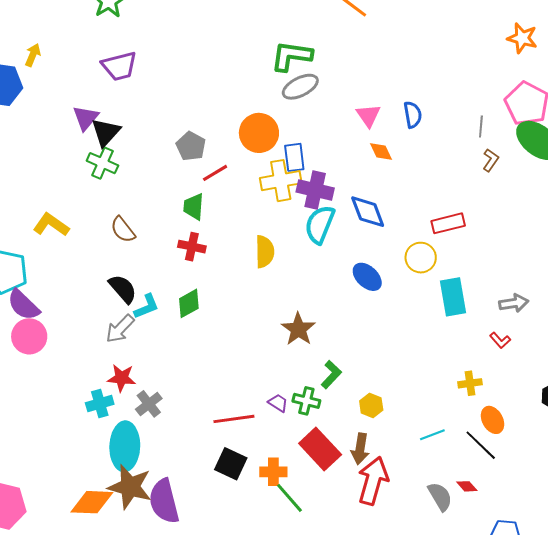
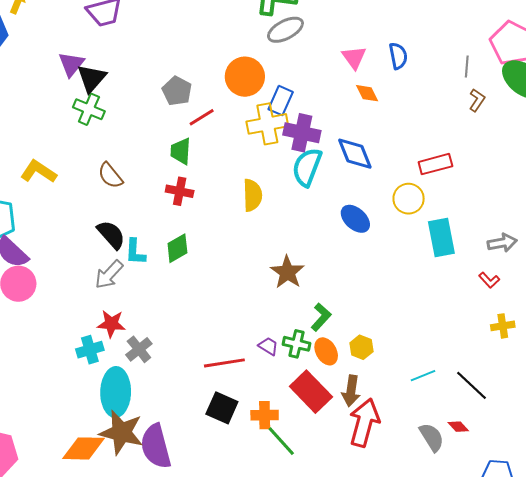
blue rectangle: (294, 157) -> (281, 101), turned 32
cyan L-shape: (147, 307) -> (135, 252), turned 116
yellow cross: (470, 383) -> (503, 326), moved
orange ellipse: (493, 420) -> (326, 351), moved

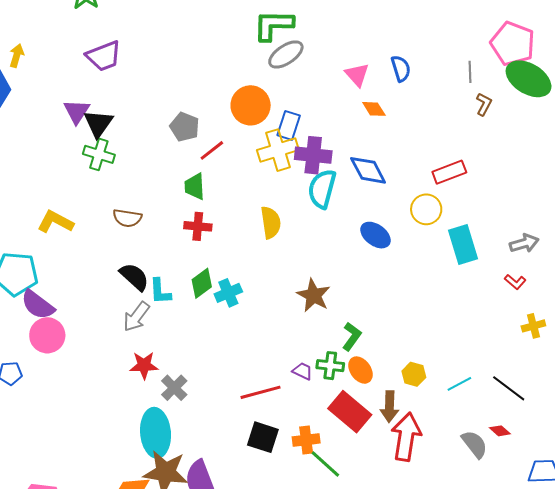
brown semicircle: (110, 175) -> (127, 218), turned -36
yellow hexagon: (361, 347) -> (414, 374), moved
cyan cross: (90, 350) -> (228, 293), moved

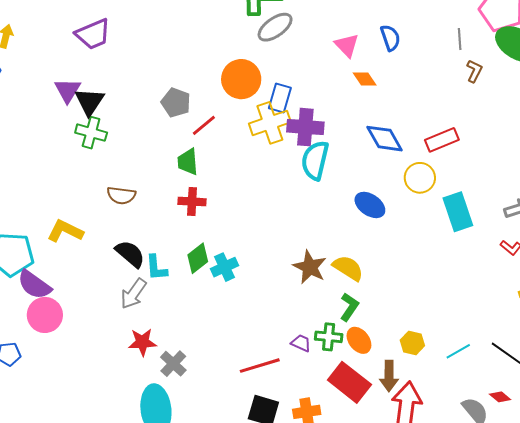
blue diamond: (368, 170) -> (385, 139), moved
yellow L-shape: (55, 222) -> (65, 231), moved
yellow semicircle: (271, 223) -> (348, 268), moved, turned -48

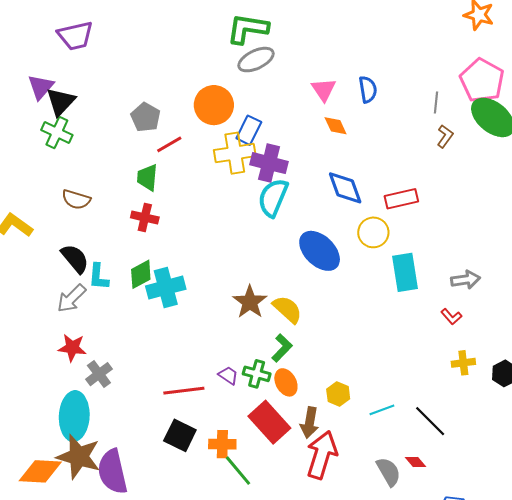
blue ellipse: (370, 205) -> (320, 251), size x1.4
cyan cross: (225, 267) -> (166, 288), size x1.4

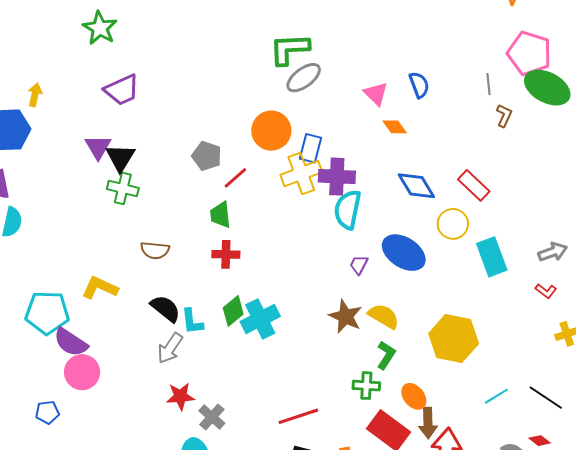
red rectangle: (401, 199) -> (474, 185), turned 68
purple trapezoid: (228, 375) -> (359, 265), moved, turned -85
orange ellipse: (286, 382) -> (414, 396), moved
yellow hexagon: (338, 394) -> (454, 339), moved, size x2.0

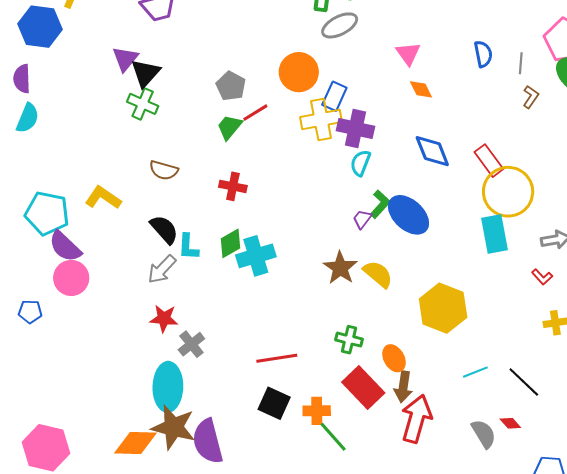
blue semicircle: (419, 85) -> (483, 54), moved
cyan semicircle: (348, 210) -> (361, 163), size x0.7
green trapezoid: (220, 215) -> (229, 127), moved, turned 36
yellow circle: (453, 224) -> (508, 192), moved, size x1.6
green L-shape: (386, 355) -> (380, 204), moved

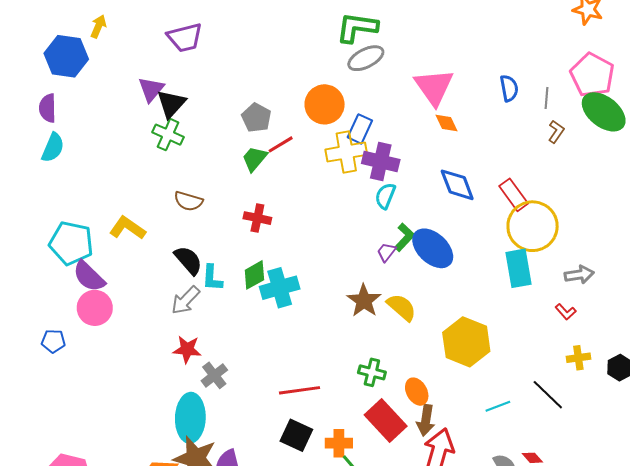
pink triangle: (408, 54) -> (434, 87), size x1.6
black line: (524, 382) -> (548, 395), moved

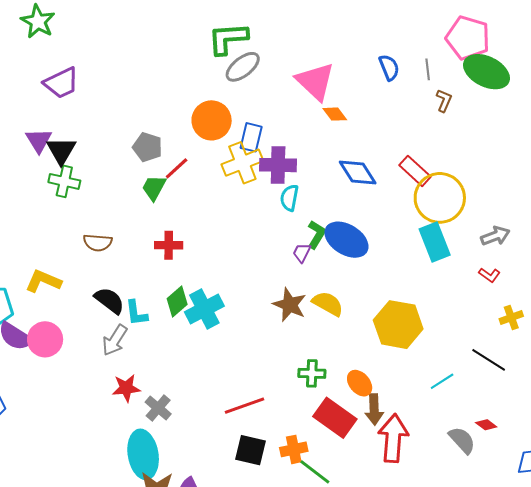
pink circle: (95, 308) -> (45, 339), moved

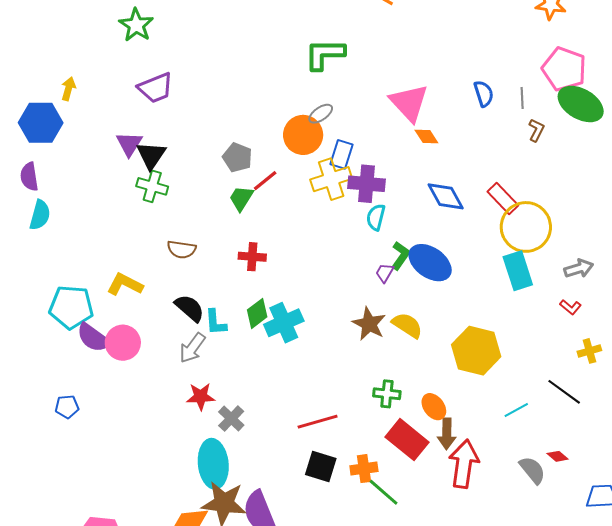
gray ellipse: (243, 67) -> (321, 114), moved, size x0.7

